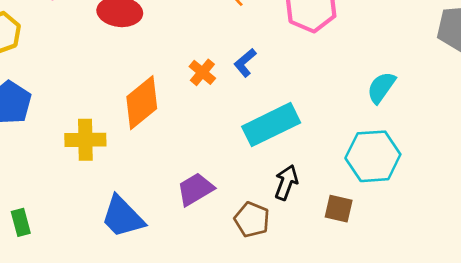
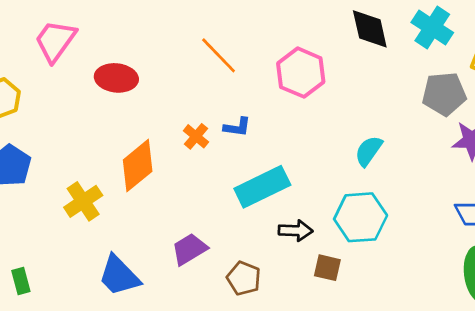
blue L-shape: (245, 63) -> (237, 127), turned -132
yellow cross: (85, 140) -> (83, 201), turned -33
black arrow: (286, 182) -> (296, 231), moved, turned 72

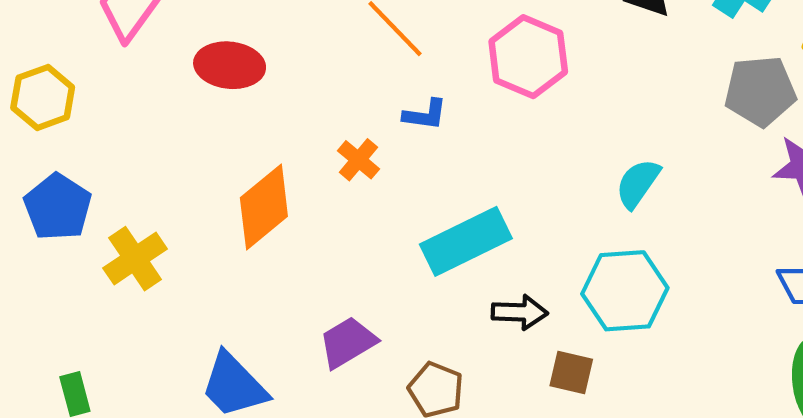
blue L-shape: (237, 127) -> (425, 115), moved
yellow cross: (83, 201) -> (135, 259), moved

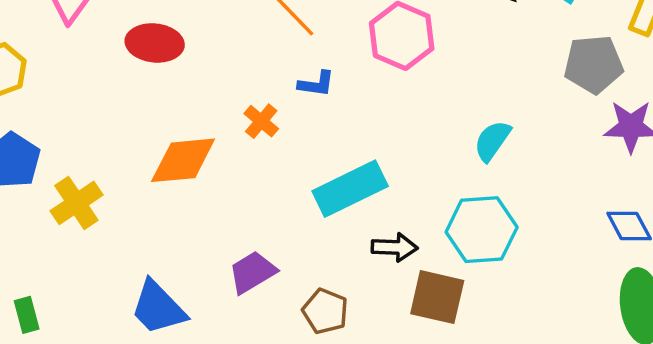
orange diamond: (264, 207) -> (183, 160), turned 34
brown square: (571, 372) -> (437, 297), size x1.5

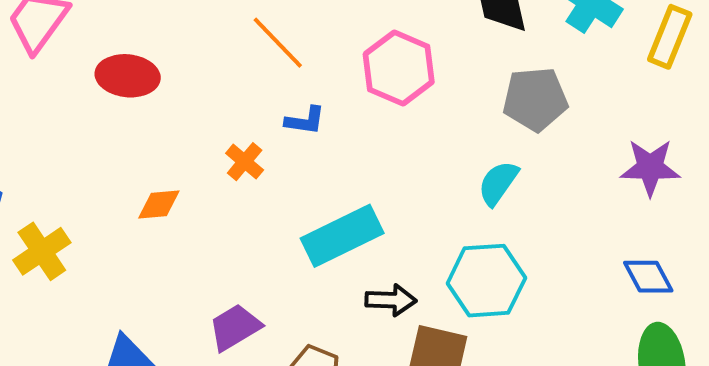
gray pentagon: (594, 64) -> (535, 99), moved
orange diamond: (183, 160) -> (159, 205), size x0.6

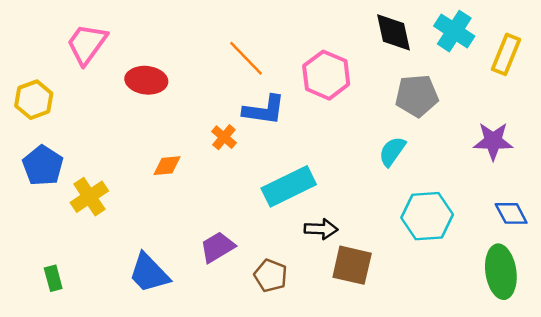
blue L-shape: (305, 121) -> (264, 110), size x1.6
blue diamond: (648, 277) -> (511, 213), moved
cyan hexagon: (486, 281) -> (427, 216), moved

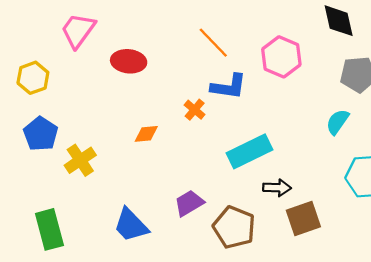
brown square: (352, 265) -> (303, 218), turned -32
brown pentagon: (271, 276) -> (234, 227), size x1.5
green rectangle: (53, 278) -> (49, 229), size x1.8

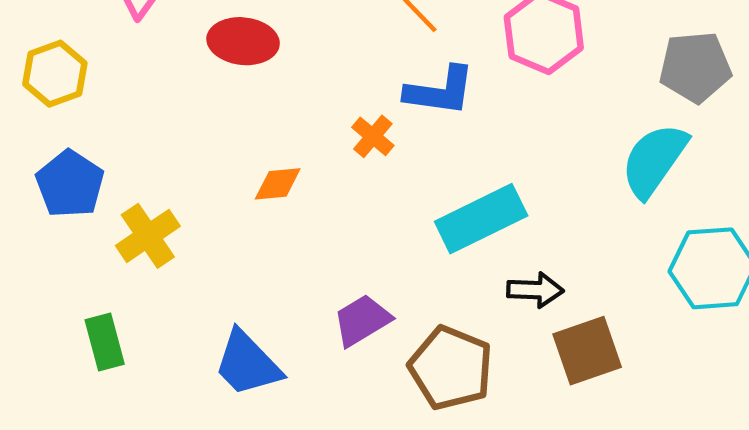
cyan semicircle: (337, 122) -> (654, 160), size x1.5
green rectangle: (49, 229) -> (105, 342), moved, size x0.7

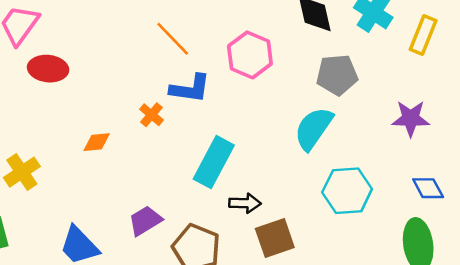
red ellipse: (243, 41) -> (48, 69), moved
cyan rectangle: (481, 219) -> (214, 162), turned -36

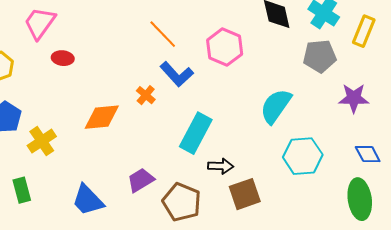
red ellipse: (48, 69) -> (63, 58), size x0.7
gray pentagon: (337, 75) -> (320, 56), moved
blue L-shape: (190, 89) -> (177, 74), turned 40
orange diamond: (97, 142) -> (102, 117), size x1.6

